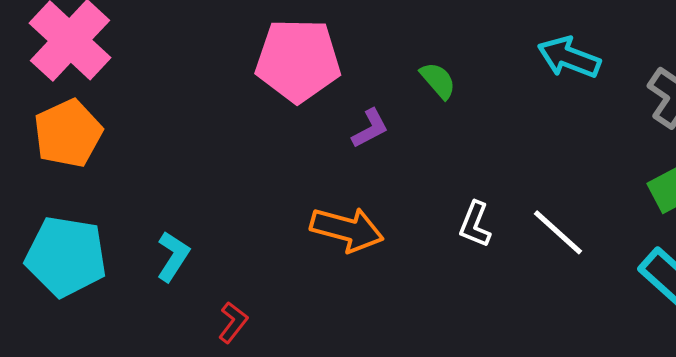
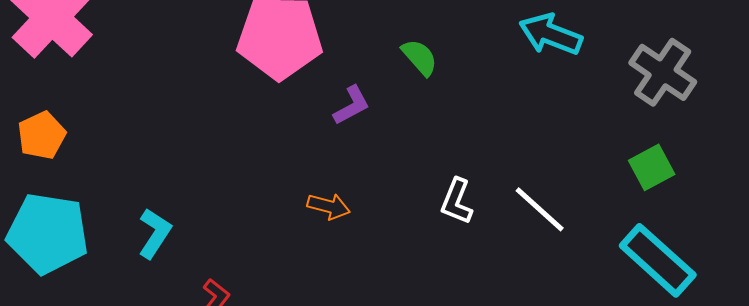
orange pentagon: (68, 133) -> (42, 135), moved, size x0.7
orange arrow: (347, 229) -> (329, 206), size x0.6

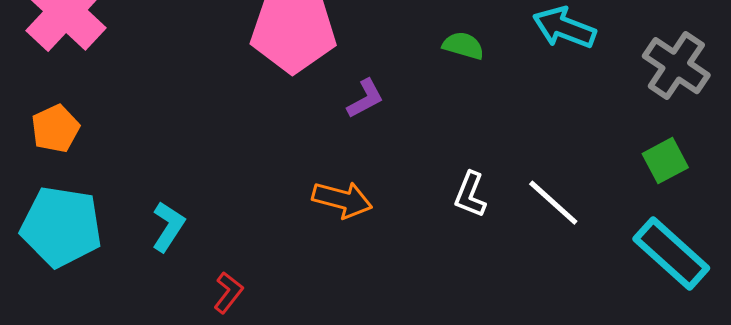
green semicircle: (420, 57) -> (463, 46), moved, turned -33
orange arrow: (329, 206) -> (342, 200), size x1.4

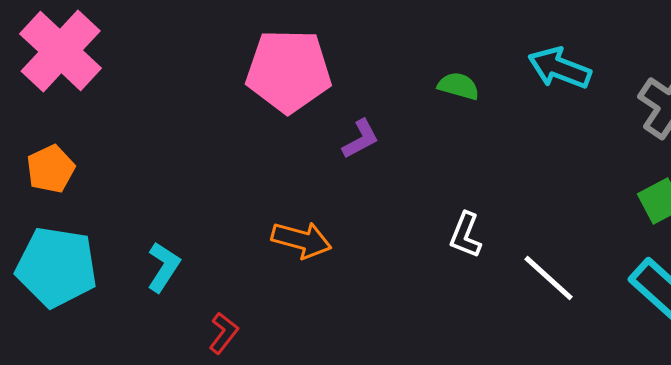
orange arrow: (342, 200) -> (302, 240), moved
white line: (553, 203) -> (549, 278), moved

